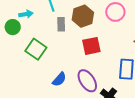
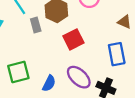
green square: (36, 49) -> (18, 72), moved, turned -35

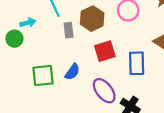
blue rectangle: (117, 54) -> (137, 63), moved
blue semicircle: (49, 83) -> (72, 72), moved

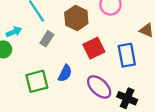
gray rectangle: (69, 30) -> (47, 39), moved, turned 48

